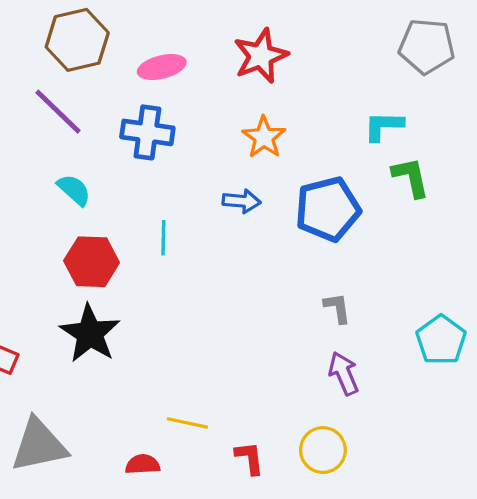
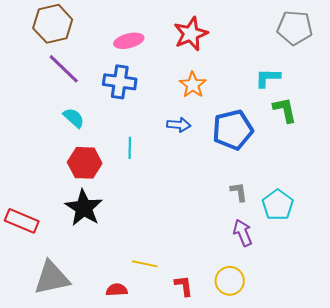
brown hexagon: (77, 40) -> (53, 24), moved
cyan pentagon: (441, 340) -> (278, 205), moved

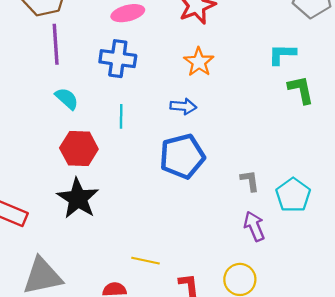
purple line: (64, 69) -> (56, 44), turned 42
blue pentagon: (233, 130) -> (182, 156), moved
cyan line: (130, 148) -> (121, 116), moved

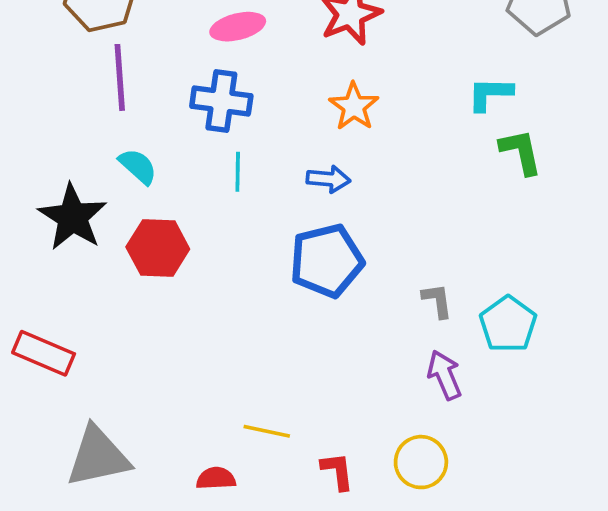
cyan line: (121, 116) -> (238, 172), moved
black star: (78, 198) -> (73, 217), moved

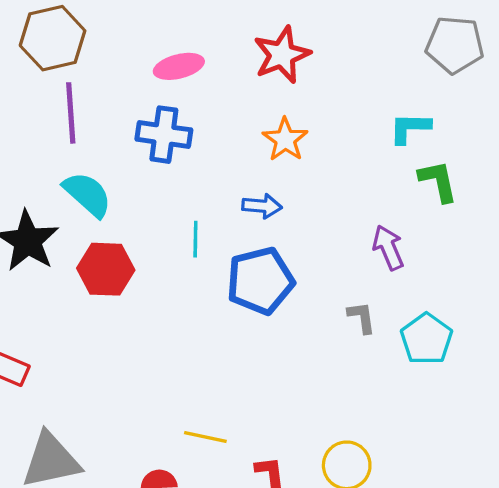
cyan semicircle: (138, 166) -> (87, 194), size x1.4
cyan line: (238, 172) -> (195, 239), moved
purple arrow: (445, 375) -> (388, 248), moved

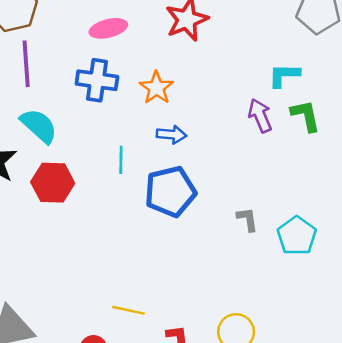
orange star: (285, 140) -> (156, 88), moved
purple arrow: (388, 248) -> (260, 116), moved

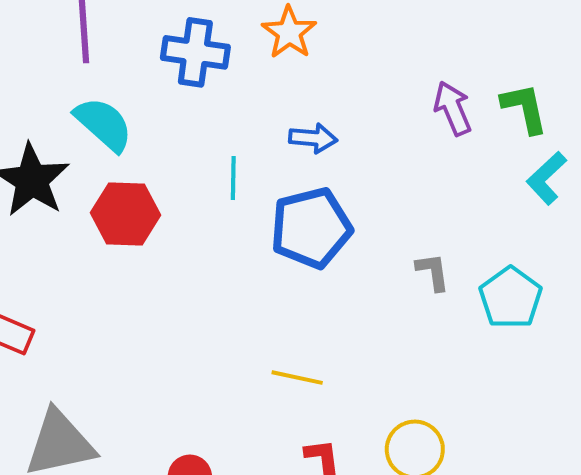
cyan L-shape: (284, 75) -> (546, 178), moved, turned -44
orange star: (156, 88) -> (289, 32), moved
yellow line: (129, 310) -> (297, 378), moved

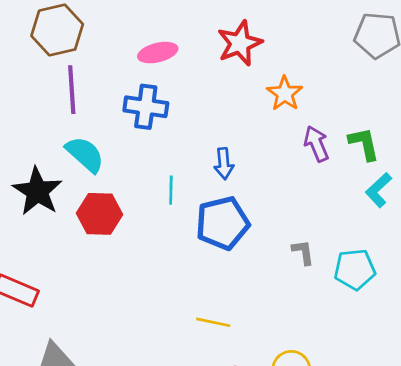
orange star: (289, 32) -> (285, 94), moved
blue arrow: (313, 138) -> (224, 164), turned 80
cyan pentagon: (511, 298) -> (355, 269), turned 30

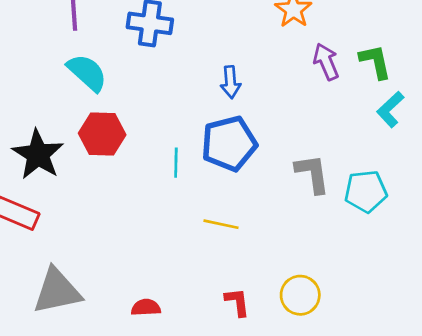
cyan line: (171, 190) -> (176, 163), moved
black star: (37, 191) -> (38, 155), moved
gray L-shape: (303, 252) -> (312, 174), size x1.5
yellow line: (213, 322) -> (221, 224), moved

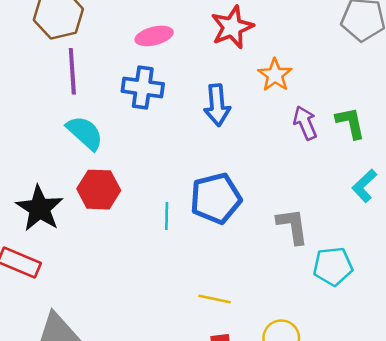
blue arrow: (231, 82) -> (217, 105), moved, size x1.4
cyan L-shape: (390, 109) -> (364, 186), moved
cyan pentagon: (366, 191) -> (333, 266), moved
yellow line: (221, 224) -> (215, 299), moved

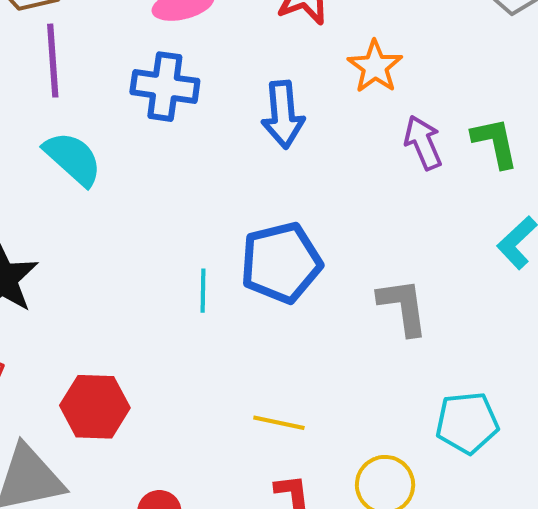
red hexagon: (99, 190) -> (95, 407), moved
cyan pentagon: (333, 266) -> (467, 423), moved

